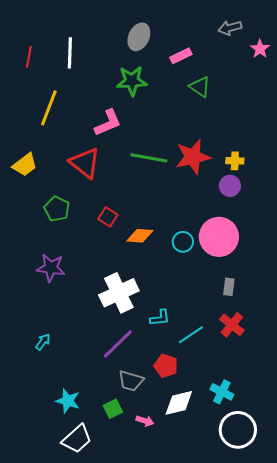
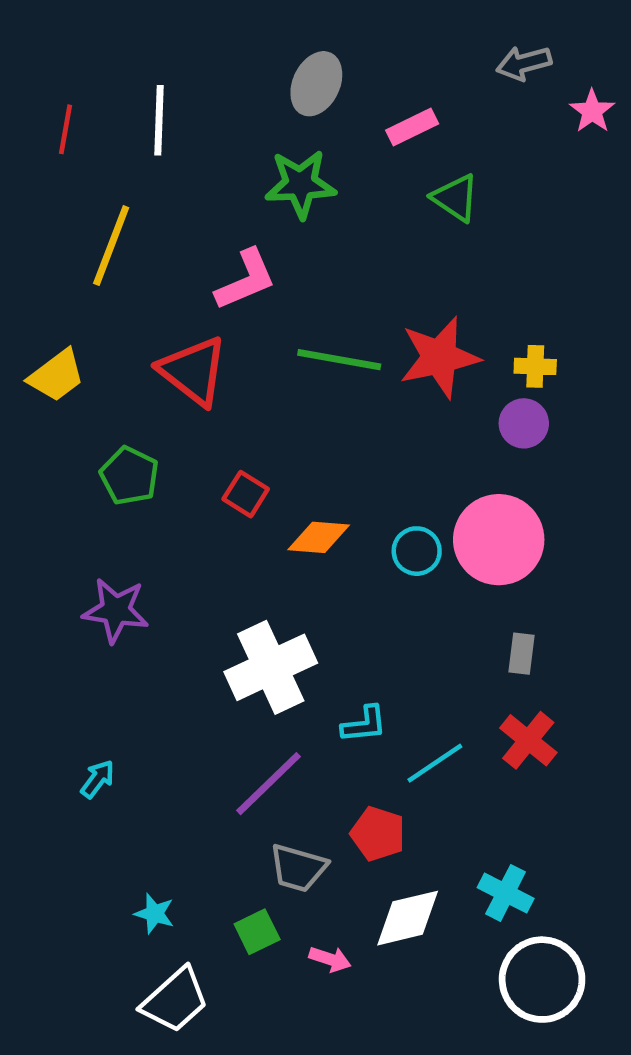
cyan star: (68, 401) -> (154, 914), size x0.7

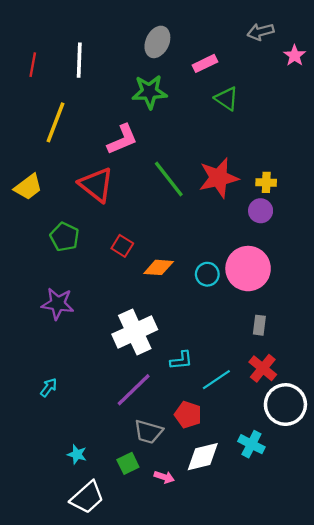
green line: (339, 360) -> (169, 179), turned 42
white circle: (542, 980) -> (285, 405), moved

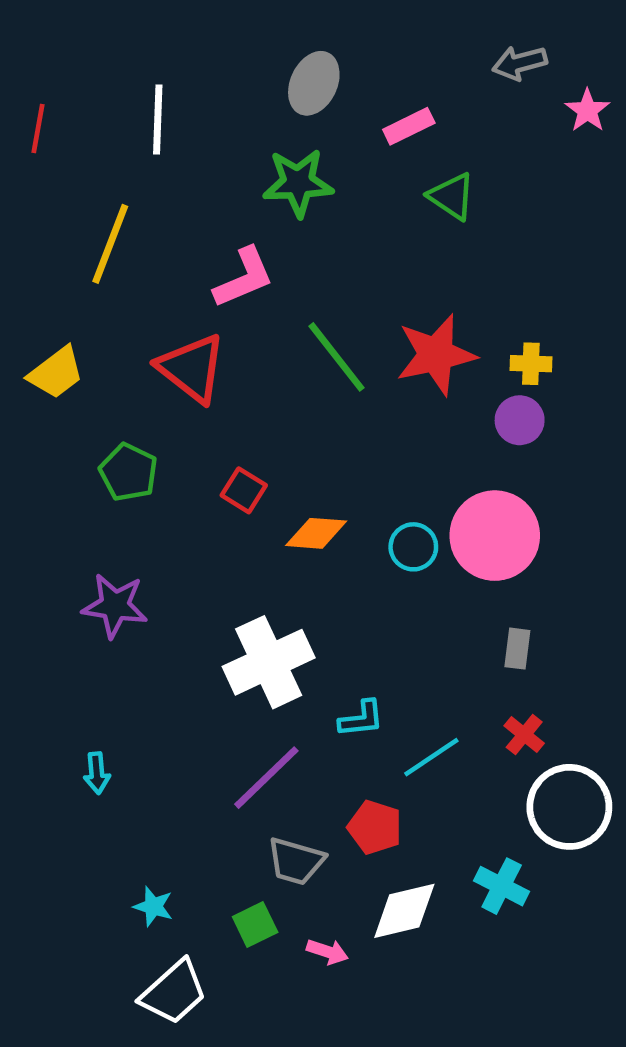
red line: (33, 65) -> (38, 129), moved
red cross: (263, 368) -> (524, 735), size x0.7
cyan arrow: (49, 388) -> (97, 773), turned 138

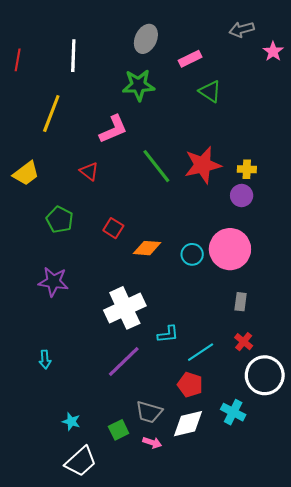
red triangle: (192, 368) -> (89, 171), size x0.6
red pentagon: (375, 827) -> (190, 385), moved
gray trapezoid: (296, 861) -> (149, 412), moved

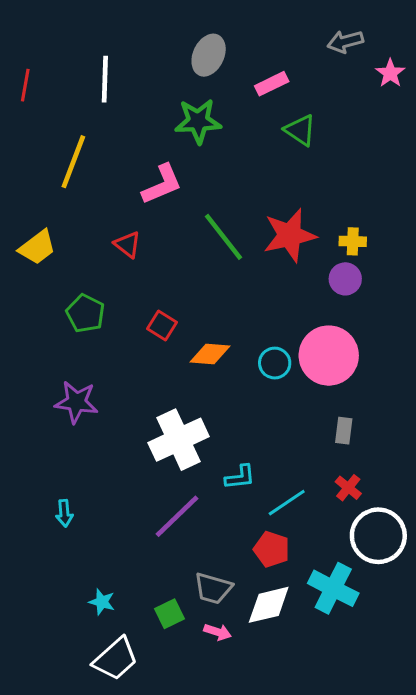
cyan cross: (233, 412) -> (333, 588), size x1.4

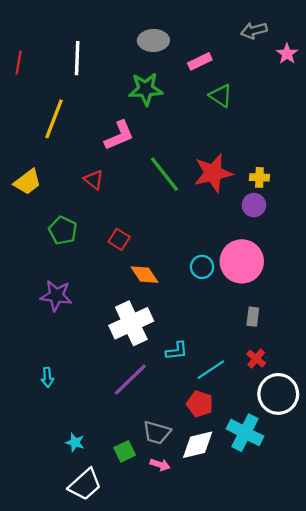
gray ellipse: (209, 55) -> (153, 40), turned 64
orange diamond: (210, 354) -> (145, 275), moved, turned 52

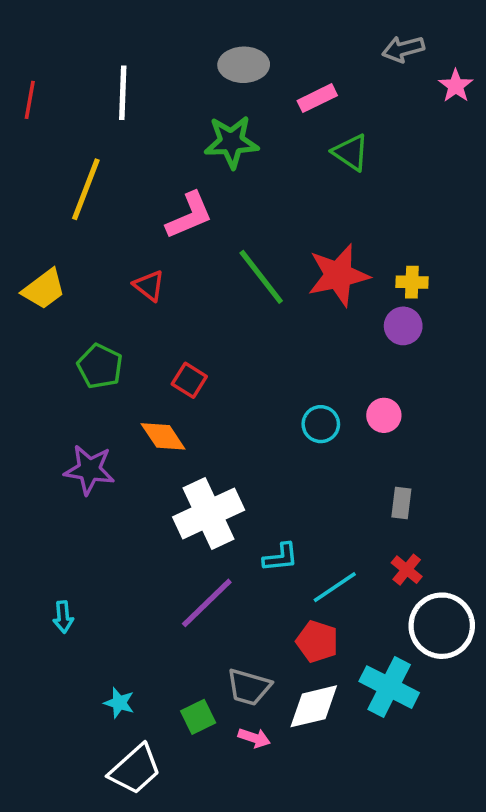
pink circle: (242, 261) -> (384, 415), size x0.5
orange diamond: (145, 275) -> (163, 436), moved
cyan arrow: (47, 377) -> (63, 617), moved

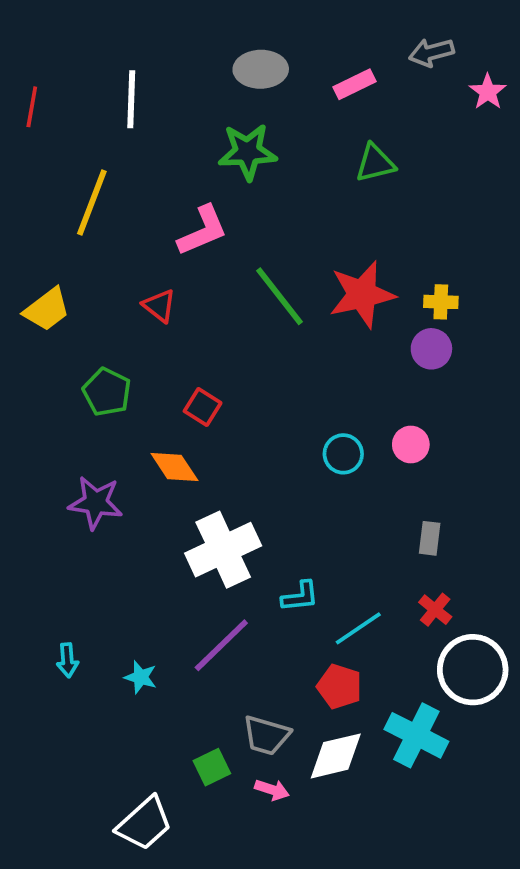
pink rectangle: (317, 98) -> (355, 84), moved
green triangle: (351, 152) -> (375, 163), turned -48
cyan star: (119, 703) -> (141, 677), moved

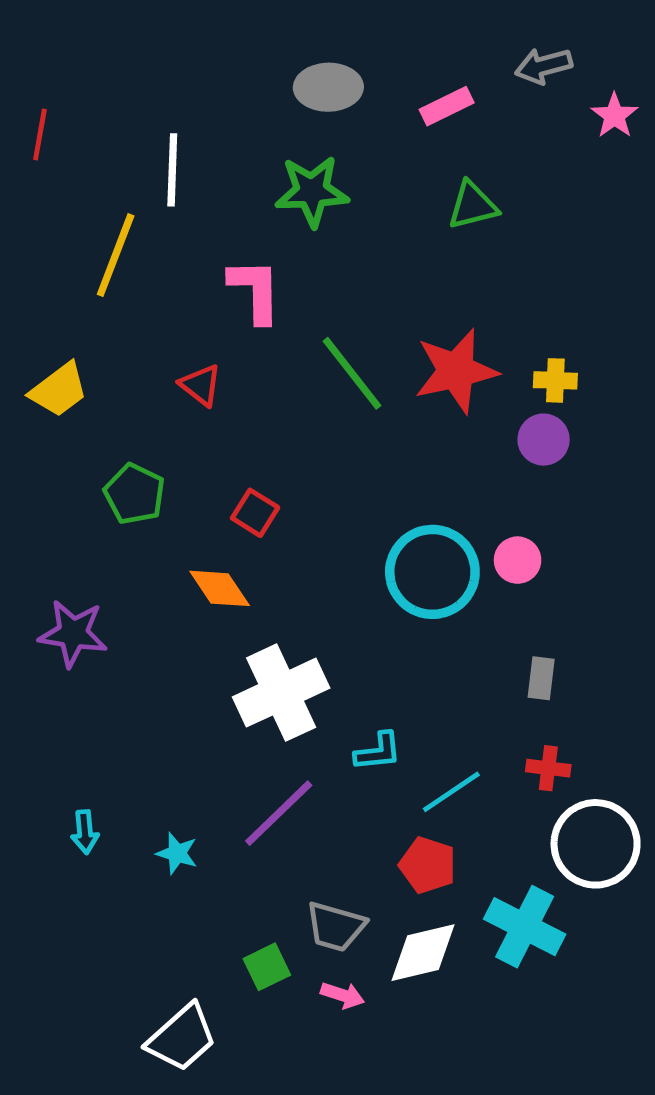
white line: (131, 99) -> (172, 170), moved
pink L-shape: (203, 231) -> (255, 291), turned -68
cyan circle: (343, 454) -> (432, 572), size x1.8
purple star: (96, 503) -> (73, 633), moved
red cross: (435, 610) -> (548, 768), turned -32

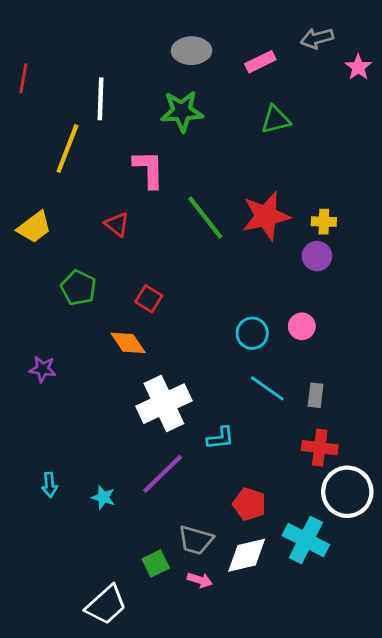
cyan circle: (432, 572) -> (252, 333), size x0.6
purple star: (73, 633) -> (43, 369), size x0.7
red cross: (548, 768) -> (320, 448), size x1.4
cyan line: (451, 792) -> (267, 388), moved, turned 69

